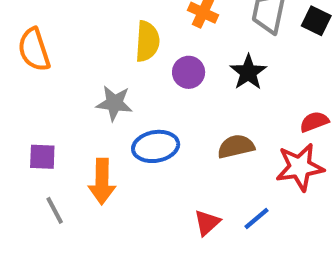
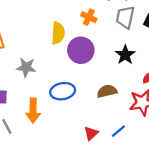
purple circle: (189, 72) -> (81, 50), size x1.5
black star: (248, 72) -> (125, 55), moved
gray star: (114, 103) -> (26, 67), moved

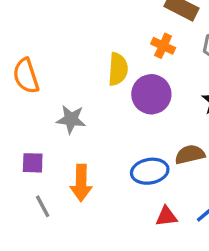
blue ellipse: (63, 91) -> (150, 171), moved
red triangle: (91, 133) -> (166, 216), turned 35

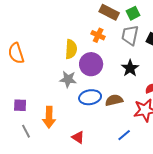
gray star: (71, 119) -> (68, 79), moved
blue ellipse: (150, 171) -> (90, 97), moved
red triangle: (166, 216) -> (78, 137), moved, turned 40

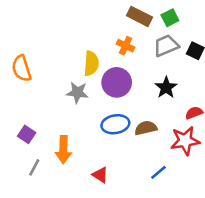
gray trapezoid: (130, 35) -> (166, 46), turned 55
gray star: (68, 79) -> (77, 93), moved
purple square: (20, 105) -> (27, 134), turned 32
gray line: (26, 131) -> (34, 167), turned 56

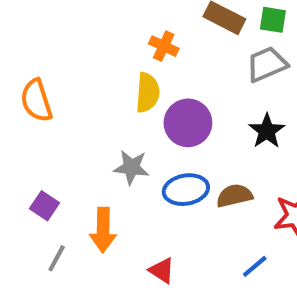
green square: (170, 18) -> (273, 20), turned 36
orange cross: (126, 46) -> (164, 46), moved
gray star: (77, 93) -> (131, 167), moved

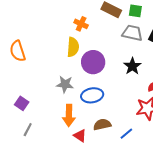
gray trapezoid: (267, 64) -> (132, 33), turned 35
brown semicircle: (234, 196) -> (102, 125), moved
orange arrow: (103, 230) -> (69, 115), moved

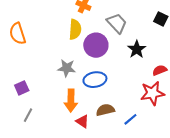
gray trapezoid: (132, 33) -> (117, 23), moved, turned 35
purple square: (22, 103) -> (22, 88), turned 32

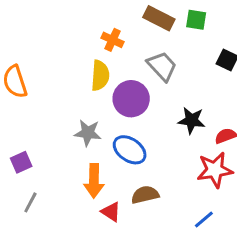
black star: (137, 49) -> (191, 120), moved, turned -30
blue ellipse: (95, 80) -> (130, 150), turned 45
blue line: (130, 119) -> (204, 219), moved

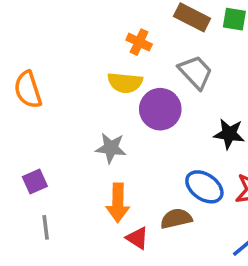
yellow semicircle: (100, 75) -> (125, 83), turned 92
blue ellipse: (130, 150) -> (204, 187), moved
gray line: (30, 202) -> (46, 227), turned -35

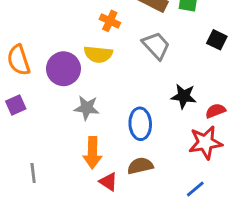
purple circle: (160, 109) -> (63, 69), moved
purple square: (35, 182) -> (16, 105), moved
blue ellipse: (204, 187) -> (140, 124), moved, turned 52

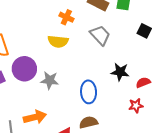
purple circle: (63, 69) -> (24, 69), moved
red star: (205, 143) -> (136, 106), size x0.6
orange arrow: (92, 153) -> (35, 117), moved, turned -105

